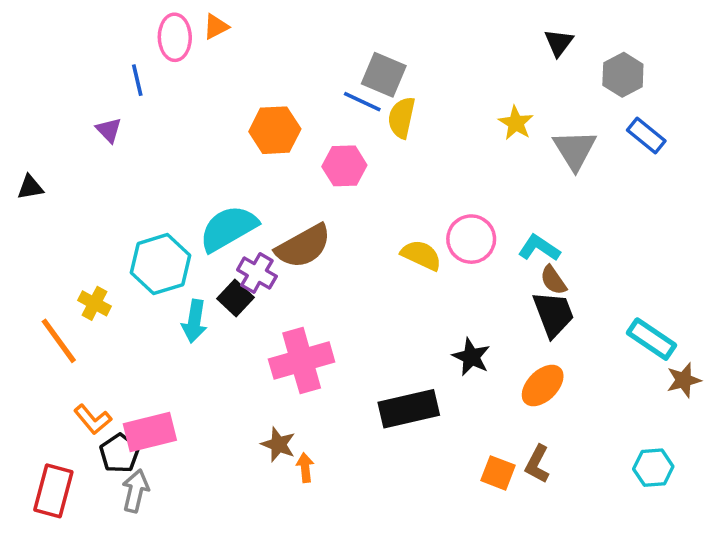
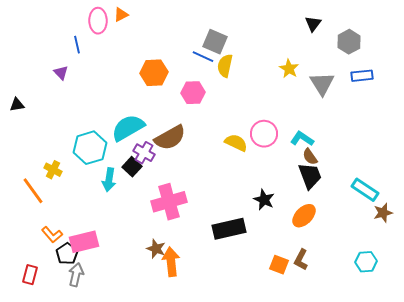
blue rectangle: (646, 136) -> (362, 76), turned -45
orange arrow: (305, 468) -> (171, 262), size x1.8
red rectangle: (53, 491) -> (30, 275), size x0.7

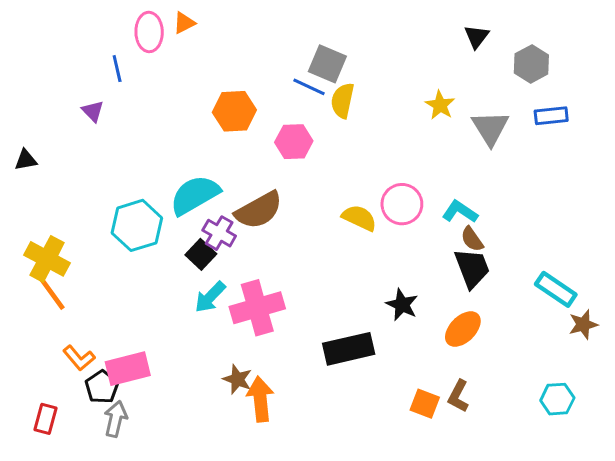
yellow cross: (53, 170) -> (47, 259), moved, size x1.6
cyan arrow: (109, 180) -> (210, 297), moved, turned 35

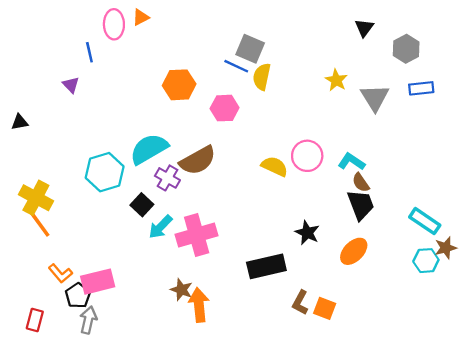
black square: (201, 254) -> (142, 205), moved
brown L-shape: (458, 396) -> (300, 303), moved
cyan hexagon: (557, 399) -> (426, 261), moved

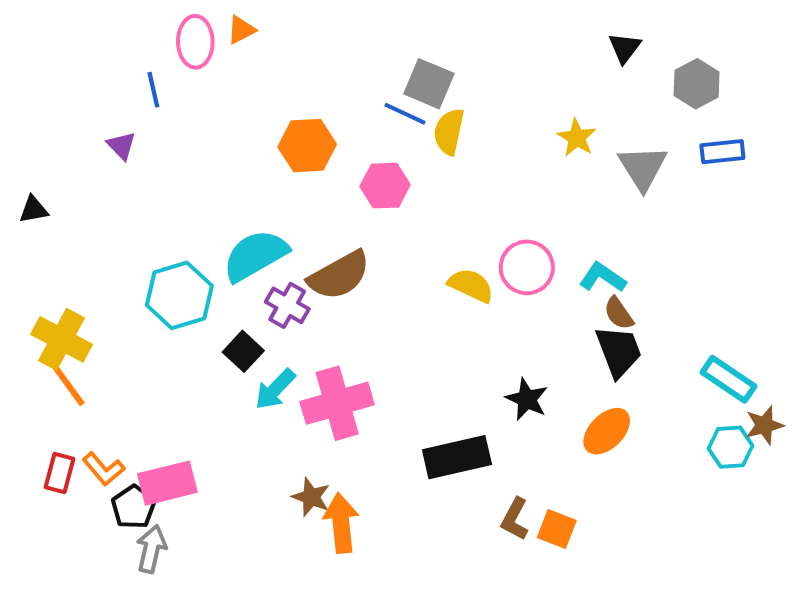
red rectangle: (35, 320) -> (60, 473), moved

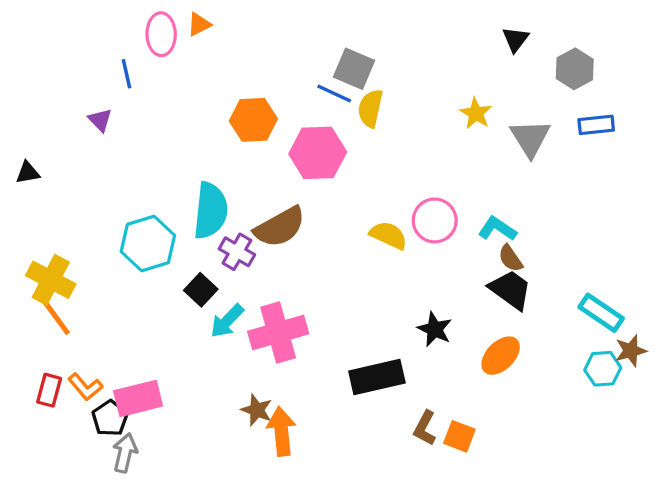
pink hexagon: (385, 186) -> (318, 153), size x1.4
cyan semicircle: (255, 255) -> (211, 211), turned 126
black trapezoid: (619, 351) -> (510, 290), turned -33

